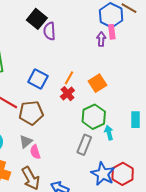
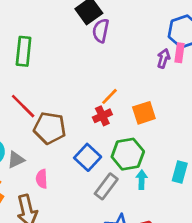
blue square: (38, 79) -> (88, 157), moved
gray triangle: (26, 141) -> (16, 160), moved

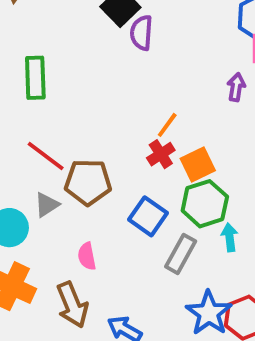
purple arrow: (163, 58) -> (236, 87), moved
orange square: (144, 113) -> (198, 165), moved
gray triangle: (16, 160) -> (47, 205), moved

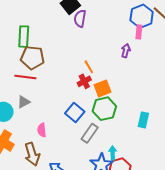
orange line: (167, 125) -> (89, 67), turned -72
red line: (46, 156) -> (25, 77), turned -35
brown pentagon: (88, 182) -> (32, 58), moved
cyan arrow: (230, 237) -> (113, 153), moved

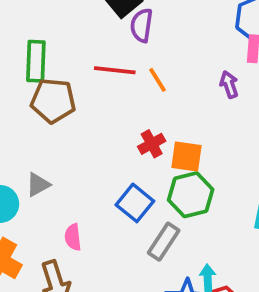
purple arrow: (126, 51) -> (229, 84), turned -32
orange line: (89, 67) -> (157, 80), moved
red line: (25, 77) -> (115, 70), moved
orange square: (103, 88) -> (187, 156), turned 30

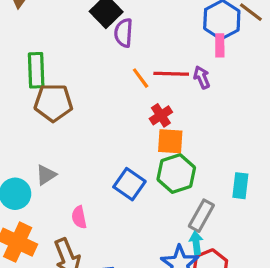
red line: (115, 70) -> (171, 74), moved
red cross: (152, 144) -> (161, 115), moved
gray rectangle: (164, 242) -> (201, 216), moved

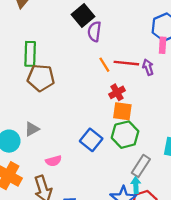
pink semicircle: (79, 217) -> (53, 161), turned -98

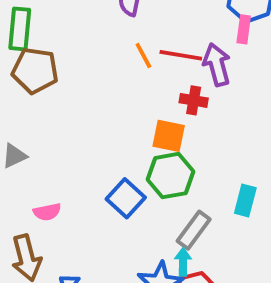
purple arrow: (148, 67) -> (217, 65), size x1.5
red cross: (117, 92) -> (194, 100), moved, turned 35
blue square: (91, 140) -> (126, 198), moved

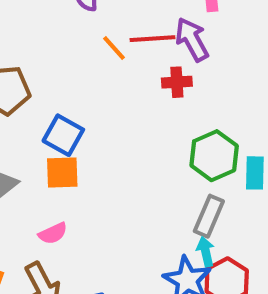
orange square: (169, 136) -> (62, 173), moved
green hexagon: (171, 176) -> (214, 156), moved
blue square: (126, 198) -> (63, 135), moved

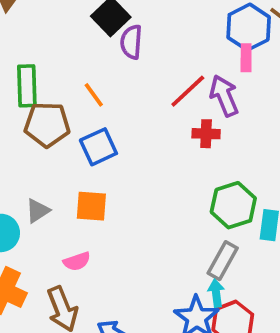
red line: (153, 39) -> (188, 91), turned -45
orange line: (114, 48) -> (94, 95), moved
blue square: (63, 135) -> (98, 147), moved, turned 30

